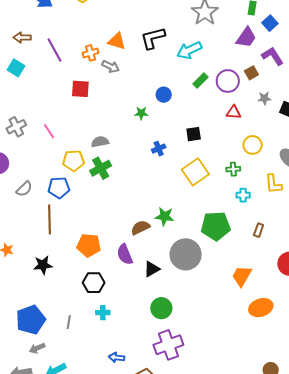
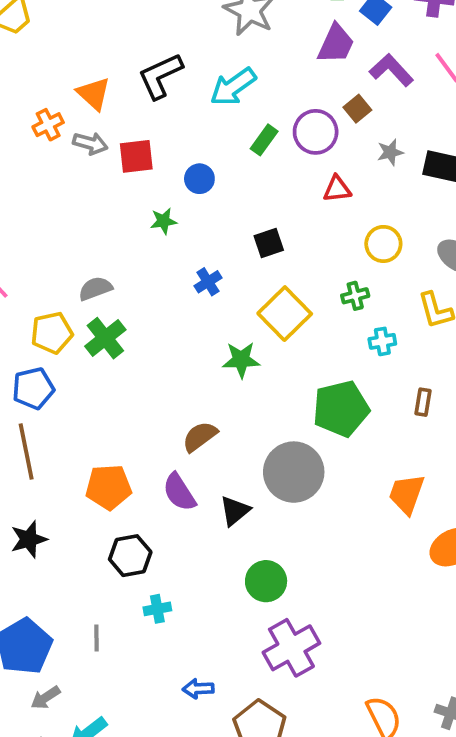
orange triangle: (117, 41) -> (94, 94), turned 36
red square: (80, 89) -> (136, 156), moved
green star: (165, 216) -> (241, 360), moved

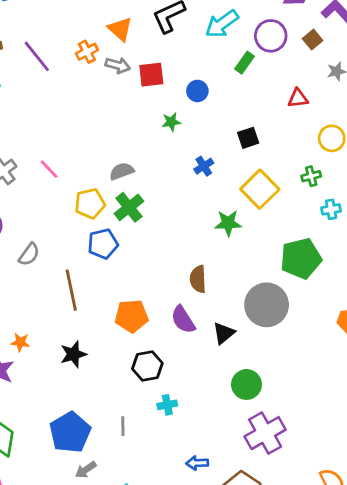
purple circle: (316, 132) -> (271, 36), moved
blue pentagon: (33, 388) -> (103, 244), moved
brown semicircle: (200, 437) -> (198, 279), turned -56

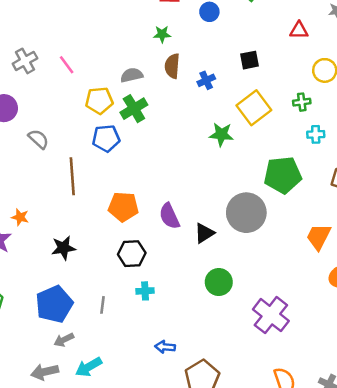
green star: (171, 122) -> (162, 34), moved
gray semicircle: (29, 254) -> (38, 139), turned -90
brown semicircle: (198, 279) -> (172, 66), moved
black star: (73, 354) -> (64, 248), moved
purple cross: (265, 433) -> (271, 315), moved, turned -30

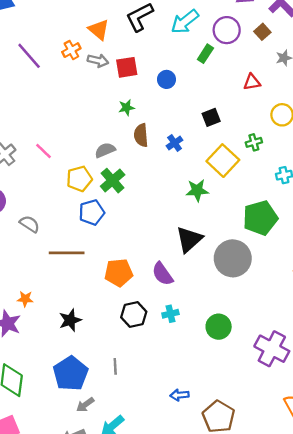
green cross: (302, 102) -> (254, 142), moved
brown line: (72, 176) -> (67, 253), turned -76
black triangle: (204, 233) -> (189, 239), moved, size x1.4
cyan cross: (145, 291) -> (170, 314), moved

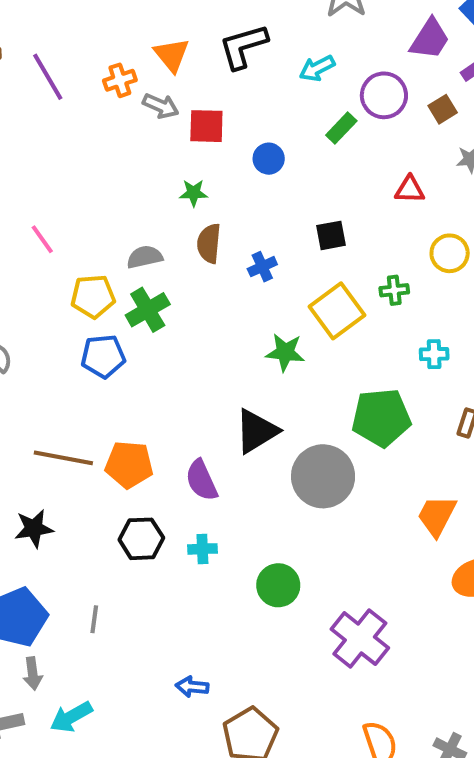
cyan arrow: (185, 22) -> (317, 68), size x0.7
brown line: (67, 253) -> (63, 458), moved
gray arrow: (85, 405) -> (33, 673), turned -72

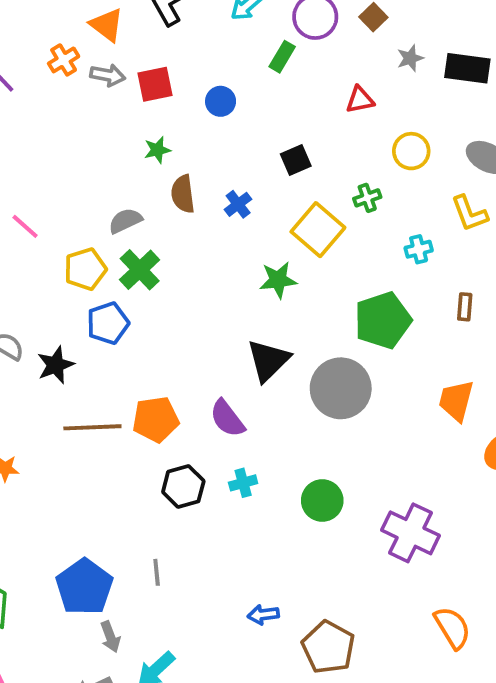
black star: (34, 528) -> (56, 365), moved

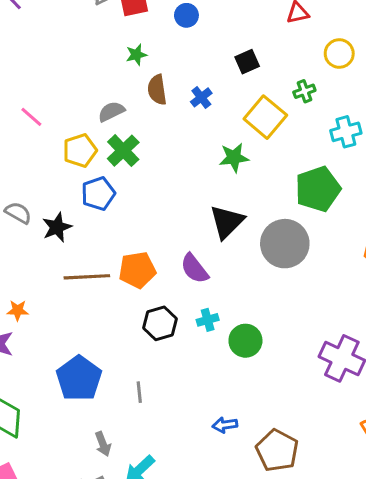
cyan cross: (419, 249) -> (346, 132), size x1.4
green circle: (322, 501) -> (245, 341), moved
blue pentagon: (84, 587) -> (79, 378), moved

